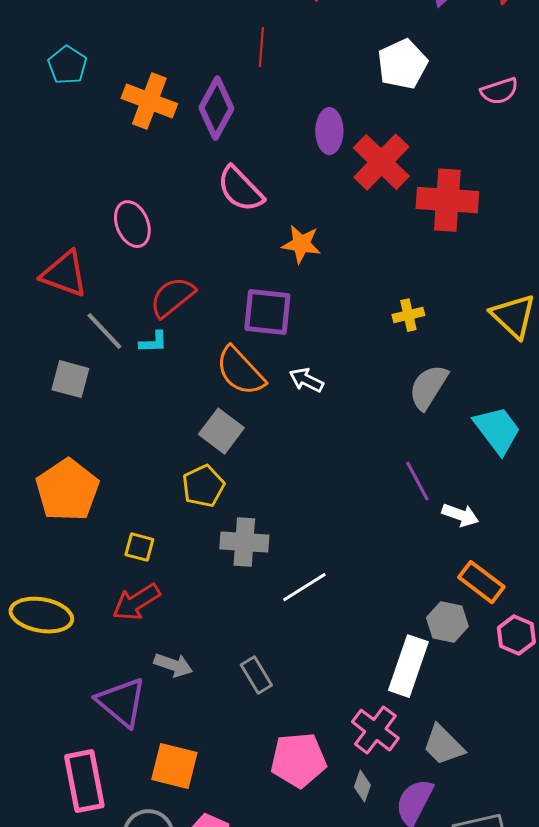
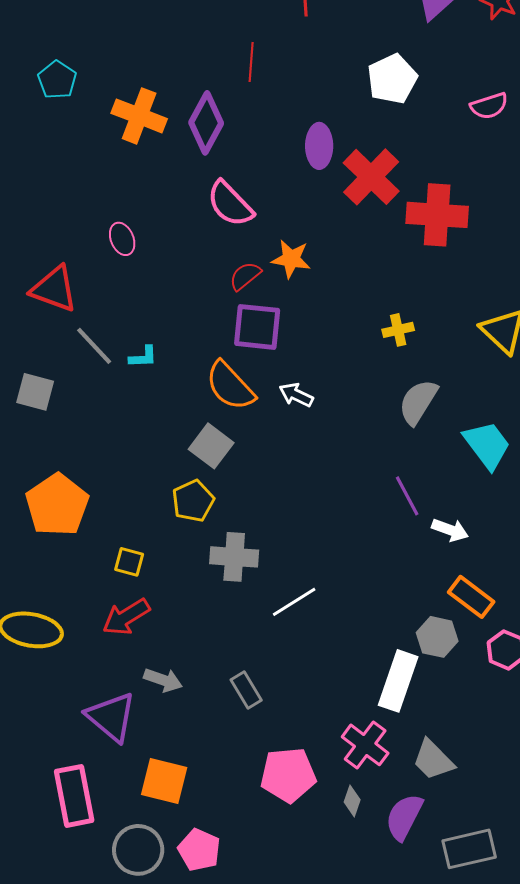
pink ellipse: (132, 224) -> (122, 239), size x0.7
red semicircle: (172, 297) -> (245, 276), moved, size x0.7
gray square: (70, 379) -> (35, 392), moved

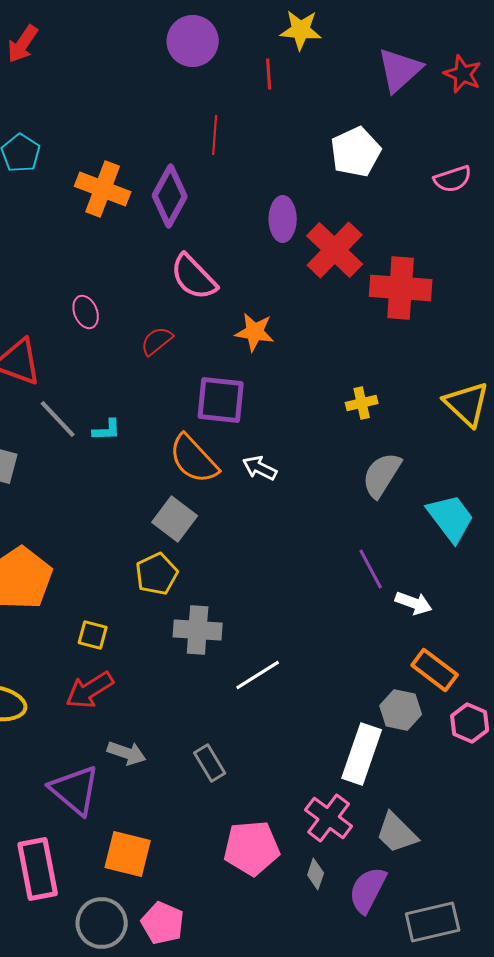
red semicircle: (245, 276) -> (157, 341), moved

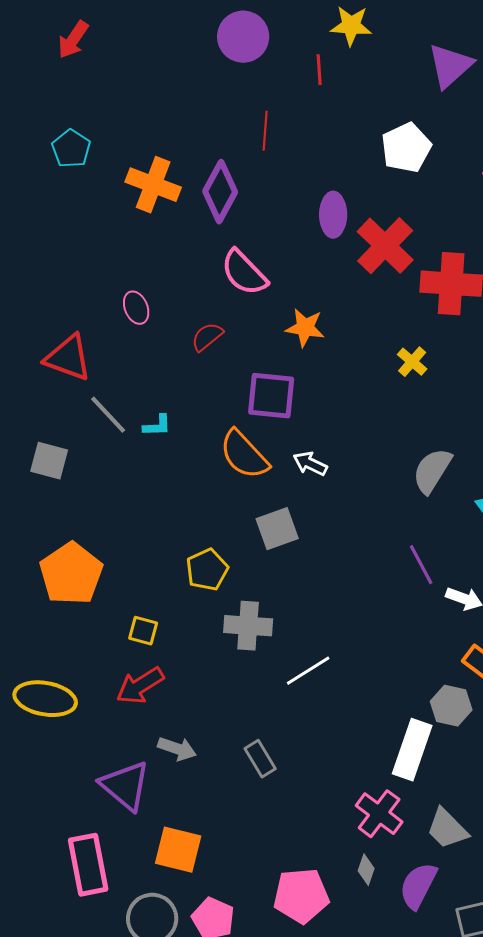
yellow cross: (362, 403) -> (412, 362), moved, turned -36
gray square: (175, 519) -> (277, 529), moved, turned 33
pink pentagon: (252, 848) -> (301, 896), moved

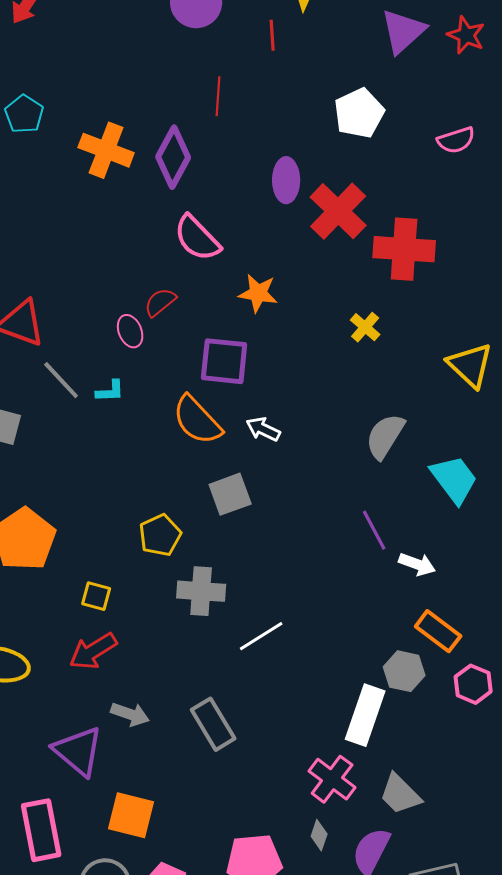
pink ellipse: (136, 308) -> (130, 331), moved
gray rectangle: (260, 759) -> (213, 724), size x1.4

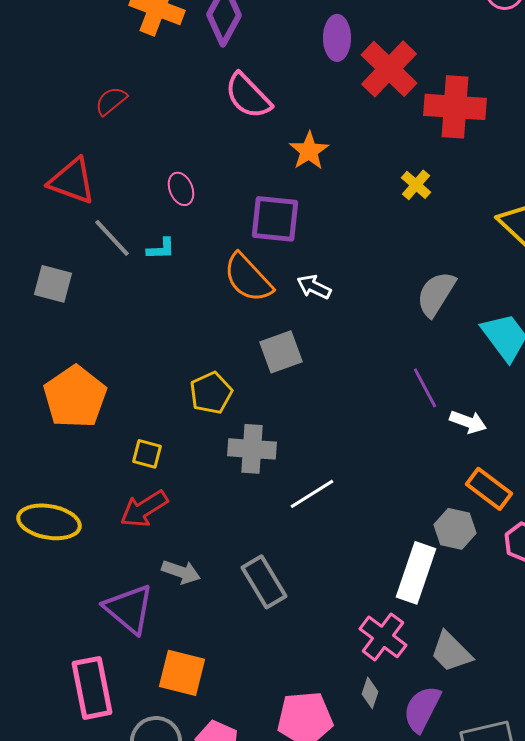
orange star: (258, 293) -> (309, 151), turned 30
red semicircle: (160, 302) -> (111, 101), moved

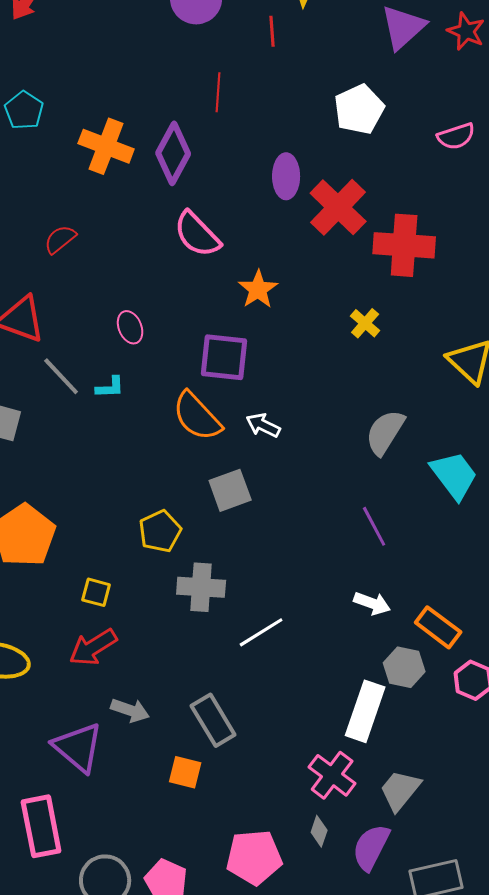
white arrow: (468, 422) -> (372, 603), moved
gray trapezoid: (451, 652) -> (400, 790), turned 84
orange square: (182, 673) -> (185, 772), moved, size x0.7

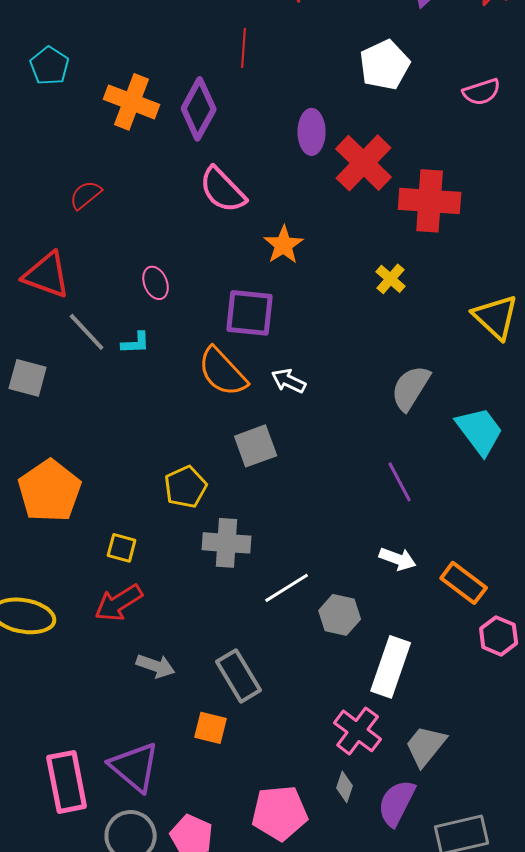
gray hexagon: (404, 667) -> (340, 615), moved
purple triangle: (78, 747) -> (135, 767), moved

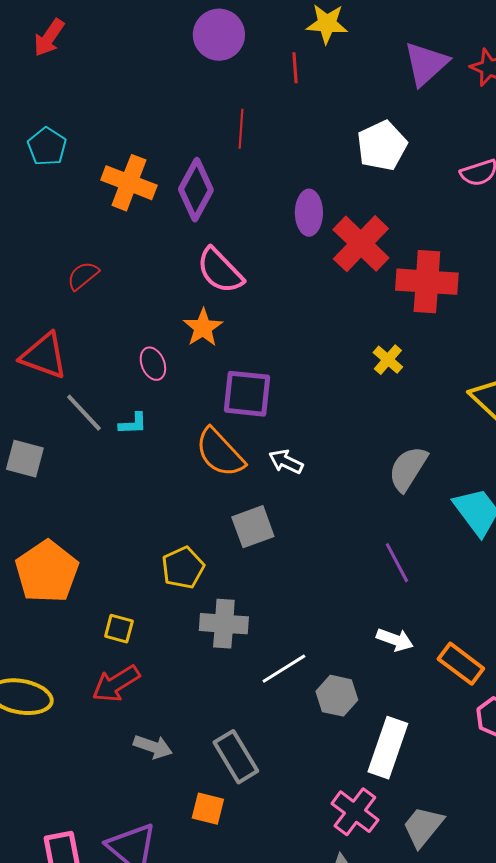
orange star: (284, 245) -> (203, 328), moved

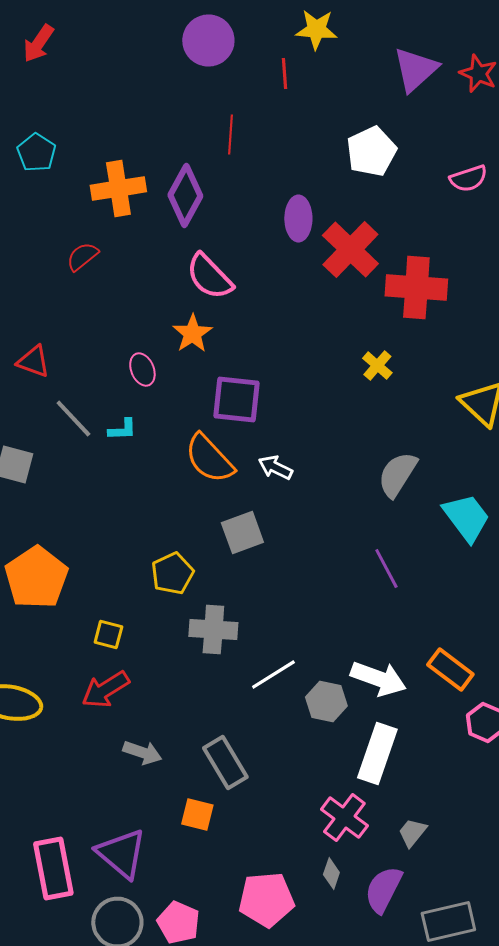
orange cross: (129, 183) -> (118, 188), turned -30
red semicircle: (83, 276) -> (82, 256), moved
red triangle: (44, 356) -> (33, 362), size x0.7
white arrow: (395, 640) -> (378, 678), moved, size x1.5
gray trapezoid: (423, 827) -> (412, 832), size x0.7

